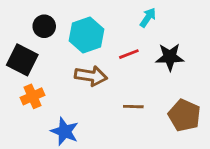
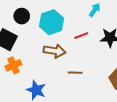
brown line: (133, 107) -> (75, 73), moved

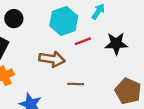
cyan hexagon: (51, 22) -> (64, 21), moved

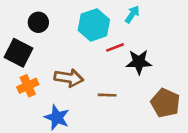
black star: (116, 44) -> (139, 62), moved
brown arrow: (52, 59) -> (69, 78), moved

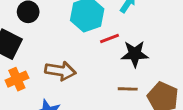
brown line: (107, 95) -> (128, 89), moved

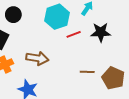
black star: (135, 54) -> (101, 32), moved

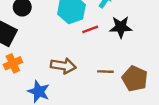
brown arrow: (37, 58) -> (63, 66), moved

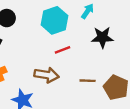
red line: (90, 29) -> (62, 50), moved

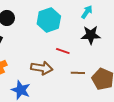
cyan arrow: (88, 11) -> (87, 12), moved
red line: (62, 50) -> (63, 51), moved, turned 40

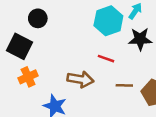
cyan hexagon: (49, 20) -> (108, 21), moved

